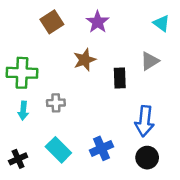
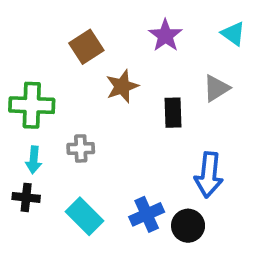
brown square: (52, 22) -> (86, 47), moved
purple star: (98, 22) -> (165, 36), moved
black circle: (147, 158) -> (188, 226), moved
black cross: (18, 159) -> (26, 197), moved, turned 30

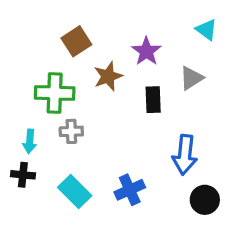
purple star: (165, 36) -> (146, 51), moved
green cross: (32, 105) -> (55, 93), moved
black circle: (188, 226) -> (205, 200), moved

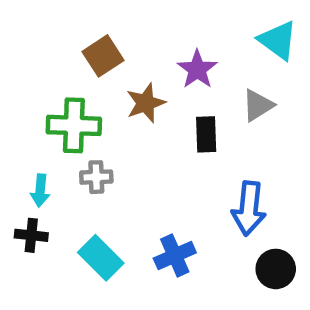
cyan triangle: (206, 30) -> (278, 40), size x1.4

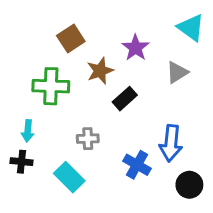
black rectangle: (206, 134) -> (125, 99), moved, turned 50
gray cross: (96, 177) -> (88, 139), moved
blue cross: (175, 256) -> (137, 165), moved, turned -36

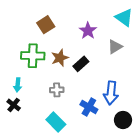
brown star: (100, 71) -> (60, 58), moved
black cross: (22, 162) -> (14, 105), turned 32
cyan rectangle: (69, 177) -> (56, 122), moved

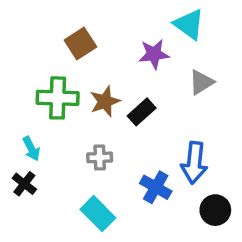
cyan triangle: (124, 18) -> (189, 24), moved
purple star: (88, 31) -> (154, 54), turned 30
cyan arrow: (18, 85) -> (31, 149), turned -32

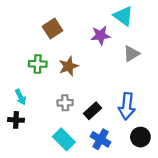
green cross: (58, 98) -> (38, 64), size x0.7
black rectangle: (142, 112) -> (92, 111), moved
black cross: (24, 184) -> (16, 120), turned -35
blue cross: (156, 187) -> (100, 139), moved

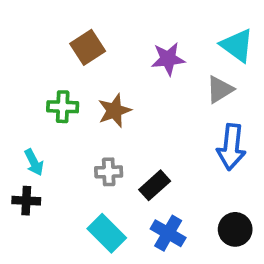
cyan triangle: (123, 16) -> (237, 45), moved
blue arrow: (127, 106) -> (231, 147), moved

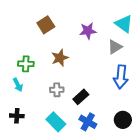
green cross: (63, 107) -> (26, 64), moved
black cross: (26, 201) -> (17, 116), moved

